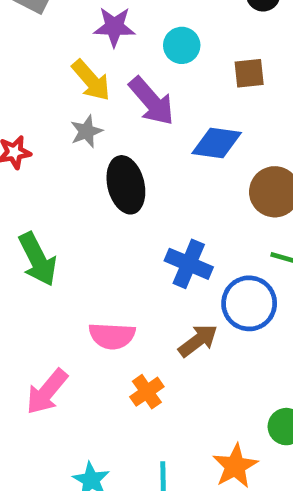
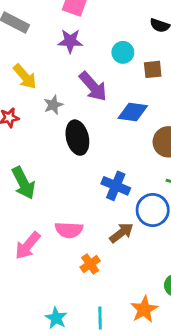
cyan circle: (182, 45) -> (123, 52), moved
yellow arrow: (91, 80) -> (25, 77), moved
pink arrow: (47, 392) -> (28, 246), moved

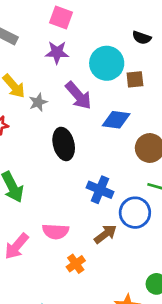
cyan circle: (123, 52) -> (107, 63), size x1.6
gray star: (53, 105) -> (38, 102), moved

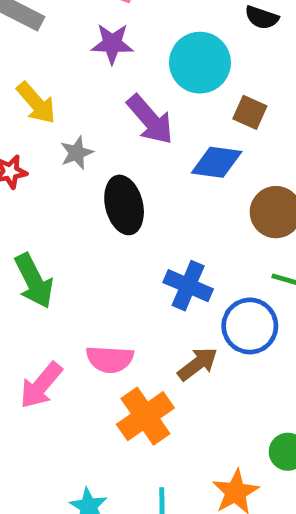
brown square: (135, 79) -> (250, 112), moved, turned 30
gray star: (38, 102) -> (77, 153), moved
orange cross: (76, 264) -> (145, 416), size x1.6

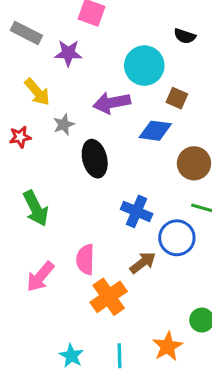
purple star: (112, 44) -> (68, 53), moved
purple arrow: (150, 120) -> (112, 103), turned 120
pink semicircle: (110, 359) -> (85, 260), turned 88

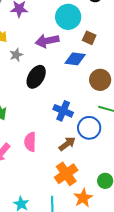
black ellipse: (95, 159) -> (36, 77), turned 45
orange cross: (109, 297) -> (66, 174), moved

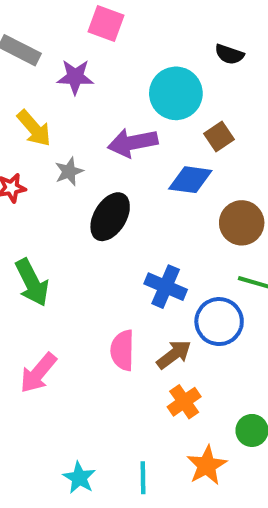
brown square: (89, 38) -> (219, 137), turned 32
pink semicircle: (30, 142) -> (122, 350), moved
orange cross: (66, 174) -> (184, 402), moved, size x0.7

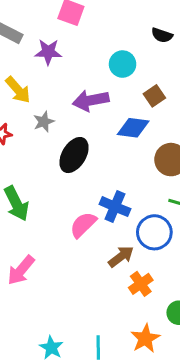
cyan circle: (176, 93) -> (123, 64), size x0.7
pink semicircle: (122, 350) -> (83, 225), moved, turned 44
orange cross: (184, 402) -> (141, 284), moved

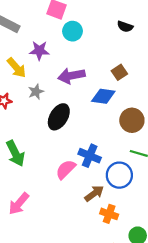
purple star: (48, 52) -> (39, 51), moved
cyan circle: (123, 64) -> (73, 31), moved
orange cross: (141, 284) -> (109, 214), turned -36

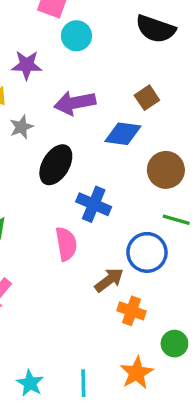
black semicircle: (125, 27) -> (156, 29), size x1.6
blue cross: (90, 156) -> (94, 204), moved
pink semicircle: (66, 169) -> (66, 244), turned 125

